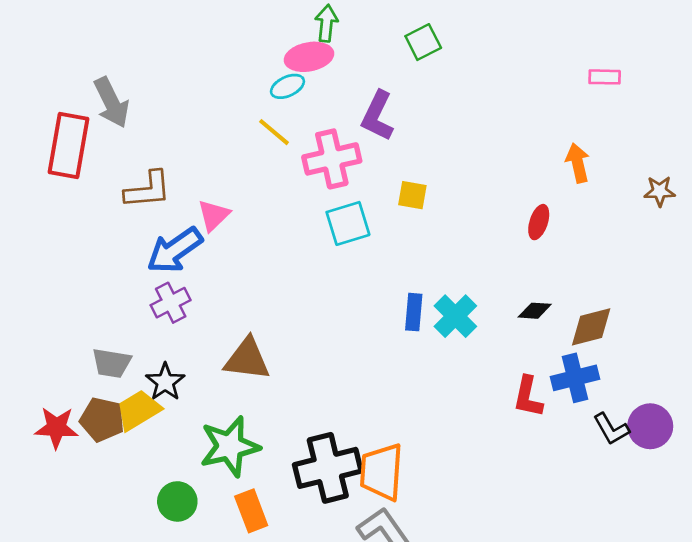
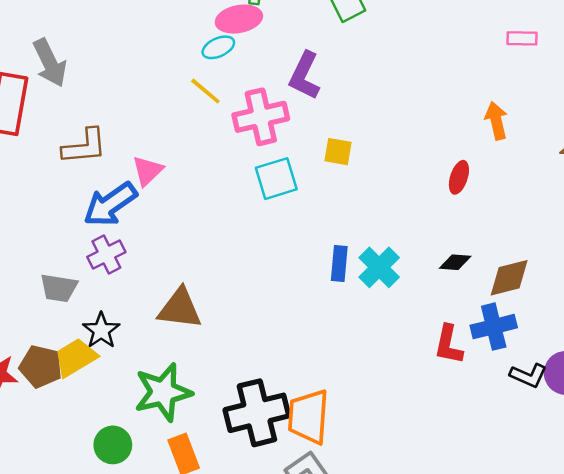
gray trapezoid: (111, 363) -> (59, 288), moved
black L-shape: (611, 429) -> (528, 375), turned -36

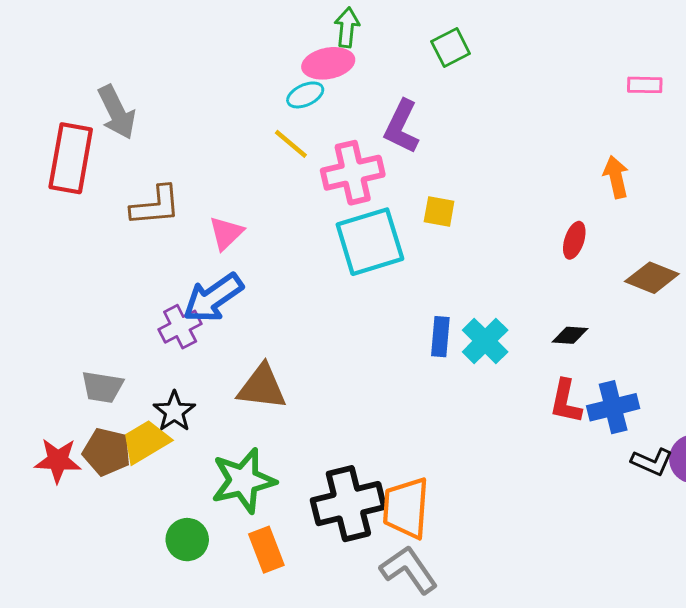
cyan square: (276, 179) -> (370, 242), size x1.4
blue arrow: (110, 204) -> (213, 298), moved
brown diamond: (509, 278) -> (652, 278), moved, turned 36
gray trapezoid: (59, 288) -> (102, 387), moved
red L-shape: (449, 345) -> (566, 401), moved

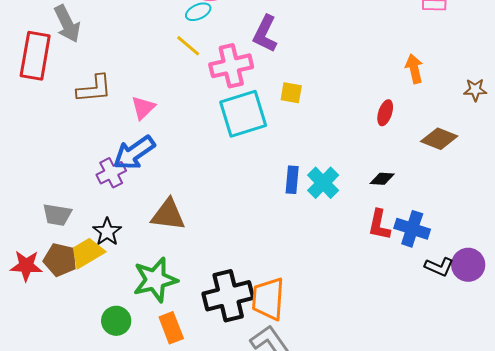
blue cross: (613, 407) -> (412, 229), turned 32

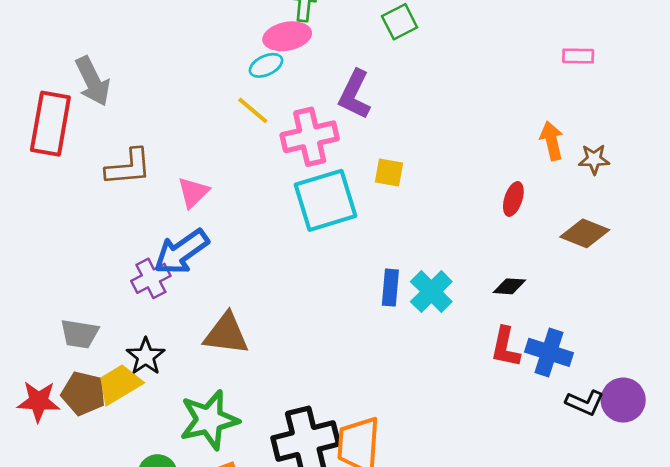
brown star: (475, 90) -> (594, 159), moved

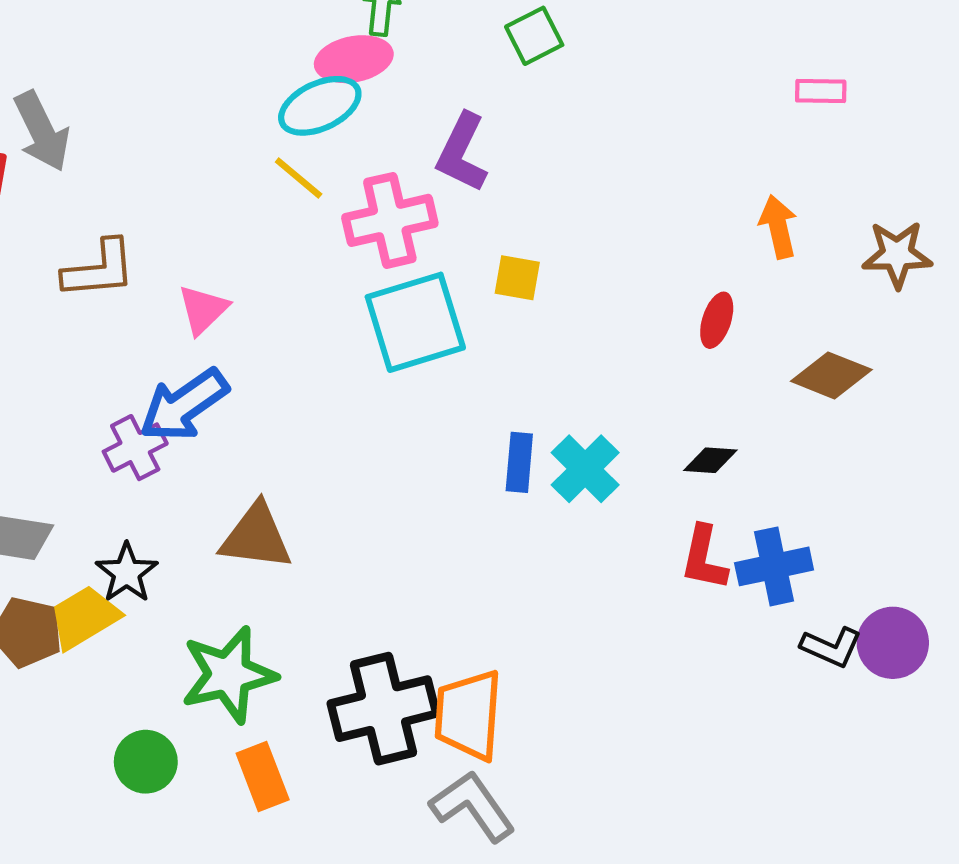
cyan ellipse: (266, 65) -> (320, 106), size x1.5
brown star: (594, 159) -> (897, 254), moved, size x1.4
blue cross: (549, 352) -> (774, 566), turned -30

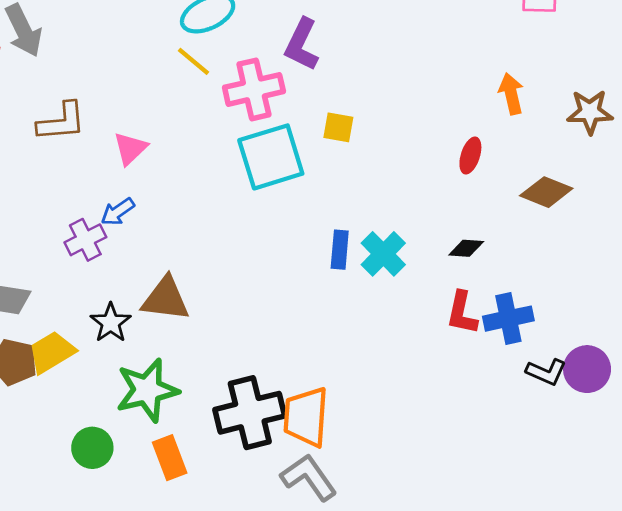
blue arrow: (184, 405) -> (118, 212), size x0.6
black star: (127, 573) -> (111, 323), moved

